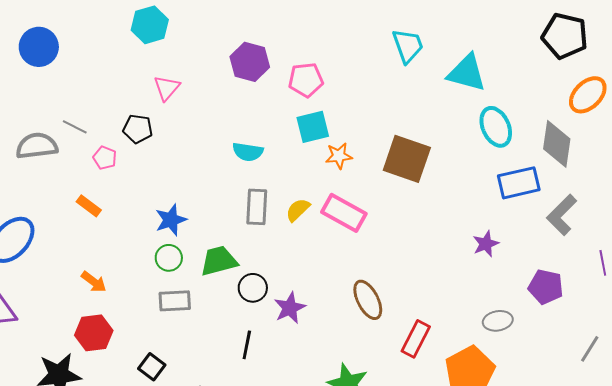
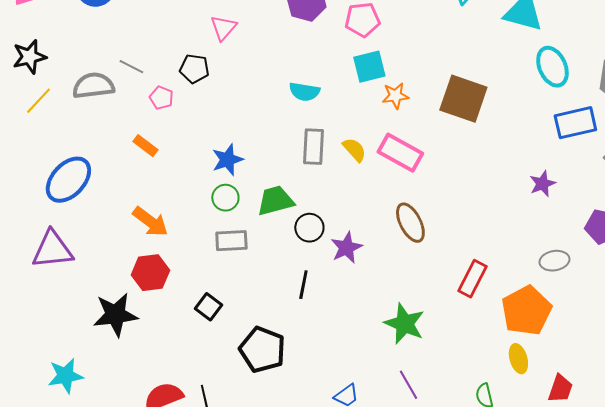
yellow semicircle: (298, 210) -> (354, 150), turned 92
orange arrow: (94, 282) -> (150, 222), size x1.4
brown ellipse: (368, 300) -> (410, 223), moved

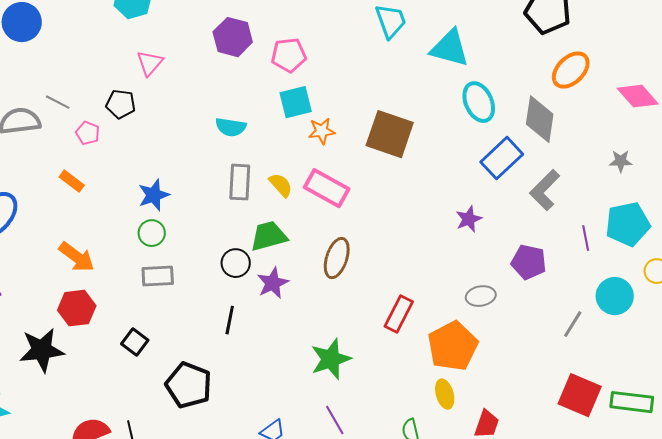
blue rectangle: (575, 123) -> (502, 158), turned -30
green trapezoid: (275, 201) -> (269, 236), moved
brown ellipse: (410, 223) -> (337, 258), turned 45
green star: (404, 324) -> (331, 359), turned 30

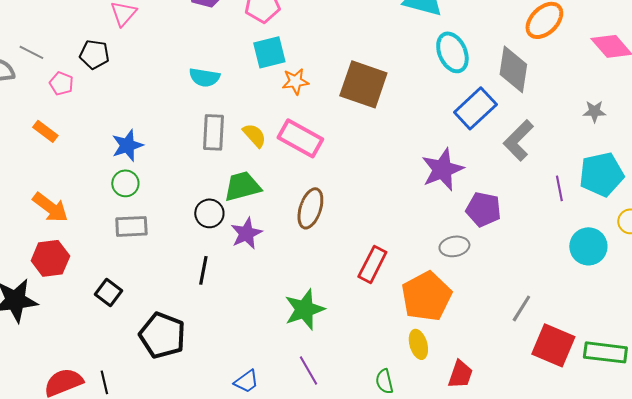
purple star: (469, 219) -> (442, 169), size x1.6
purple pentagon: (529, 262) -> (483, 209), moved
gray line: (573, 324) -> (521, 308), moved

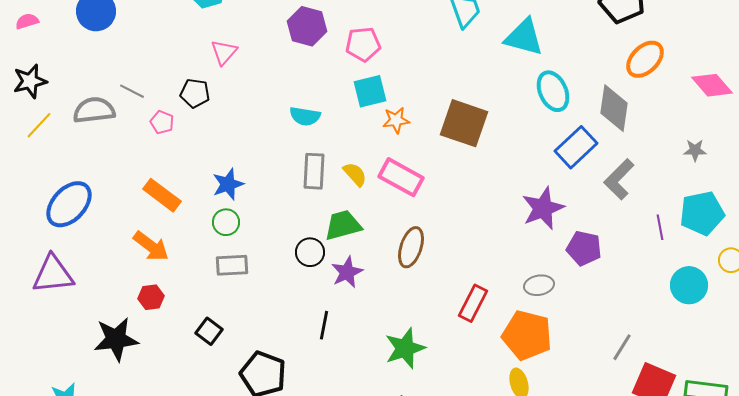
orange rectangle: (45, 131) -> (162, 195), moved, size x1.5
gray ellipse: (454, 246) -> (539, 285), moved
red hexagon: (50, 258) -> (151, 297), size x0.7
black line: (203, 270) -> (324, 325), moved
orange pentagon: (426, 296) -> (527, 335), turned -30

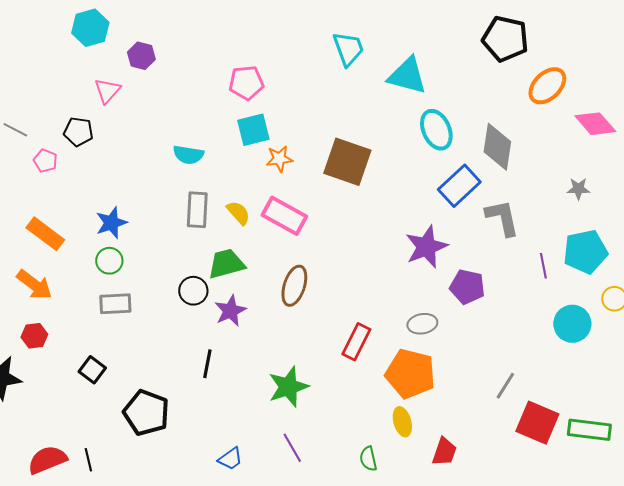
purple hexagon: (307, 26) -> (141, 56), moved, size x0.7
orange ellipse: (645, 59) -> (547, 86), moved
gray L-shape: (619, 179) -> (502, 218), turned 123

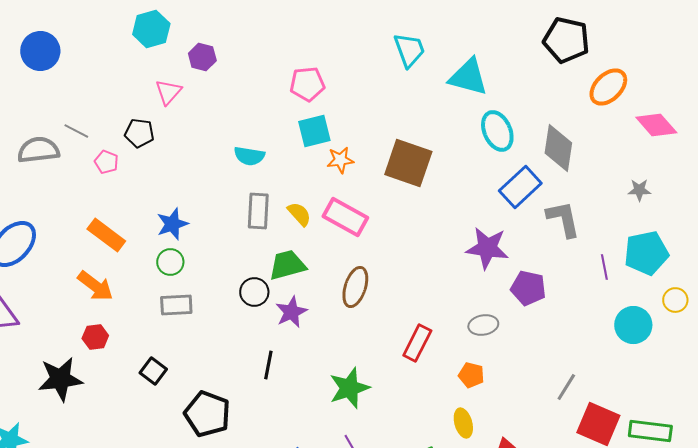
purple star: (426, 247) -> (487, 248), turned 30
orange pentagon: (410, 374) -> (471, 375), size x0.5

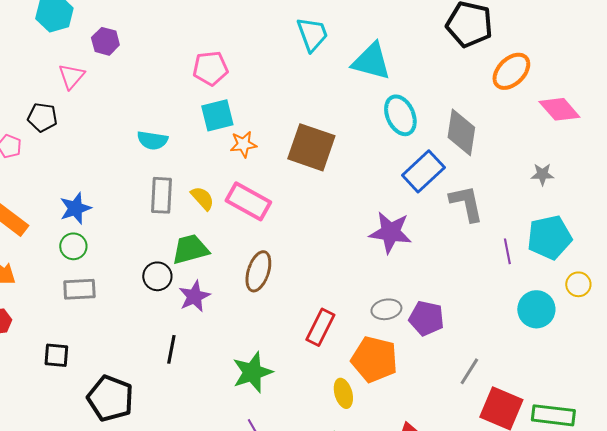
purple pentagon: (528, 288) -> (426, 318), moved
black square: (153, 371) -> (56, 355), turned -32
orange pentagon: (471, 375) -> (374, 359), size x1.8
yellow ellipse: (463, 423) -> (343, 393), moved

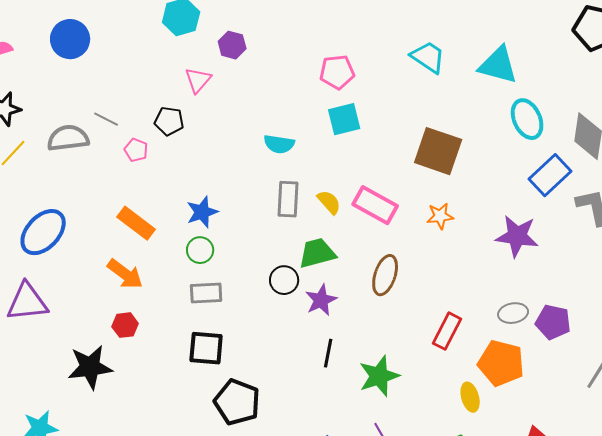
cyan trapezoid: (312, 34) -> (428, 57), moved, turned -36
orange star: (243, 144) -> (440, 216), moved
black line: (171, 349) -> (328, 353), moved
black square: (56, 355) -> (206, 348), moved, size x1.4

